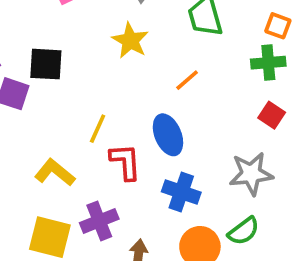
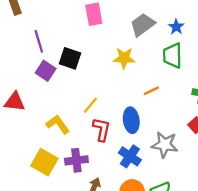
yellow star: (130, 41) -> (124, 58), turned 30
gray star: (251, 174) -> (165, 145), moved

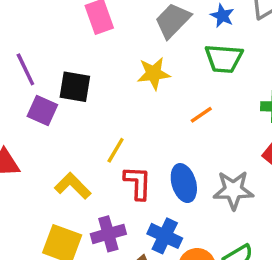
green trapezoid: (173, 56) -> (224, 58), turned -76
blue ellipse: (131, 120) -> (184, 183), moved
blue cross: (130, 156) -> (165, 236), moved

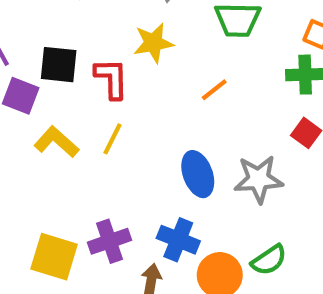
red L-shape: (138, 183) -> (111, 78), moved
yellow L-shape: (73, 186) -> (56, 142), moved

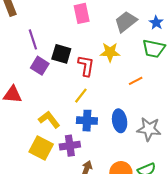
yellow L-shape: (56, 142) -> (49, 120), moved
blue cross: (178, 240) -> (87, 121), moved, turned -30

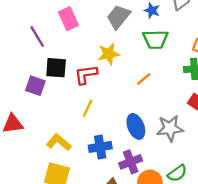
purple line: (33, 39) -> (37, 36), moved
red L-shape: (86, 66) -> (86, 74), turned -95
blue cross: (87, 121) -> (100, 147), moved
purple cross: (70, 146) -> (131, 162), moved

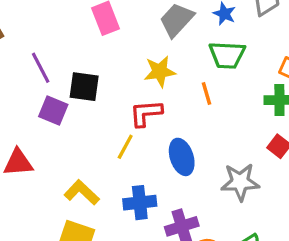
purple line: (37, 36) -> (41, 68), moved
red L-shape: (86, 74) -> (146, 113), moved
orange line: (144, 79) -> (207, 94), moved, turned -70
blue ellipse: (136, 126) -> (182, 157), moved

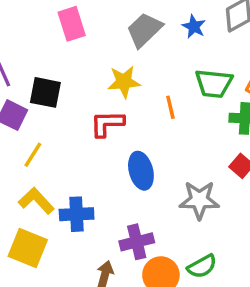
green trapezoid: (227, 55) -> (214, 83), moved
yellow line: (125, 147) -> (33, 155), moved
blue cross: (140, 203) -> (77, 214), moved

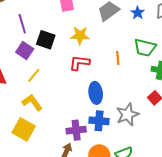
yellow star: (124, 82) -> (80, 35), moved
gray star: (199, 200) -> (127, 115), turned -30
blue cross: (77, 214) -> (99, 121), moved
purple cross: (137, 242) -> (76, 130), moved

